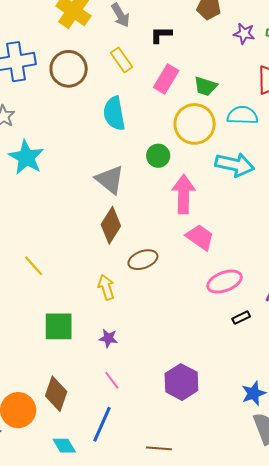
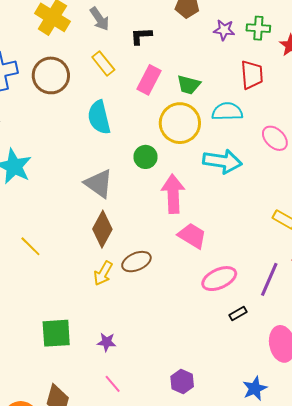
yellow line: (34, 266) -> (30, 246), moved
yellow arrow: (106, 287) -> (103, 273), moved, turned -130
purple hexagon: (181, 382) -> (182, 381), size x0.7

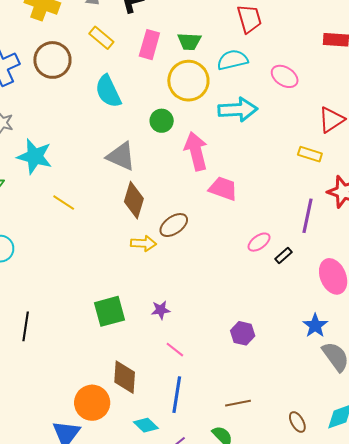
yellow line: (30, 246) -> (64, 203), moved
yellow arrow: (103, 273) -> (143, 243), turned -105
pink ellipse: (219, 279) -> (259, 242), moved, size x0.7

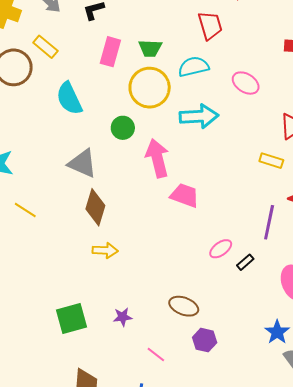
yellow rectangle: (101, 38) -> (45, 47), moved
brown ellipse: (174, 225) -> (184, 306), moved, turned 56
pink line: (175, 350) -> (156, 355), moved

